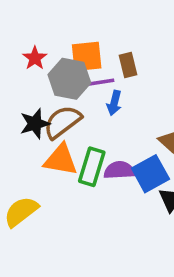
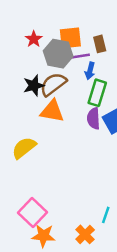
green rectangle: (92, 167) -> (97, 93), moved
purple semicircle: (119, 170) -> (94, 118), turned -90

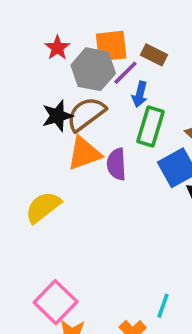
brown rectangle: (100, 44) -> (154, 55), turned -49
purple line: (80, 56) -> (125, 73), turned -36
orange triangle: (52, 111) -> (84, 153), turned -30
purple semicircle: (94, 118) -> (116, 164), moved

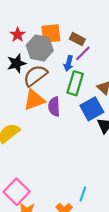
purple line: (125, 73) -> (83, 53), moved
black star: (57, 116) -> (17, 63), moved

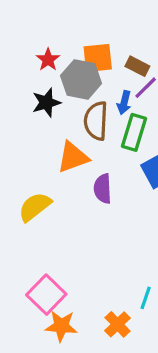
brown semicircle: (35, 76) -> (96, 121), moved, turned -50
purple semicircle: (54, 107) -> (103, 189), moved

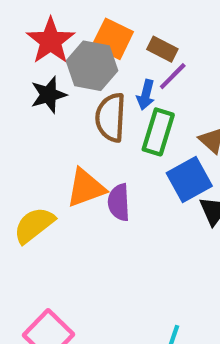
orange square: (98, 58) -> (113, 39), turned 32
red star: (48, 60) -> (51, 41), size x1.6
orange triangle: (73, 157) -> (86, 188), moved

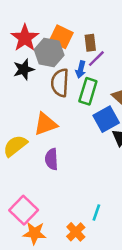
brown rectangle: (162, 49) -> (90, 43), turned 56
purple semicircle: (119, 202) -> (52, 159), moved

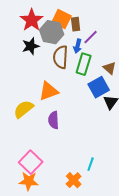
brown rectangle: (90, 43) -> (76, 24), moved
orange star: (35, 233) -> (29, 181), moved

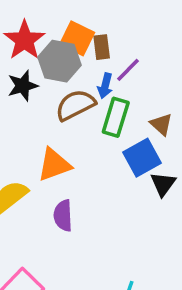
brown semicircle: (61, 57) -> (75, 105), turned 60

